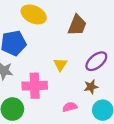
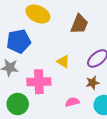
yellow triangle: (60, 64) -> (63, 62), turned -32

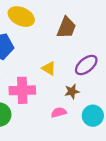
brown star: (92, 83) -> (72, 91), moved

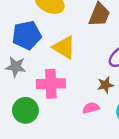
yellow triangle: (49, 68) -> (64, 47), moved, size x1.5

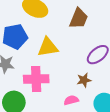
yellow triangle: (64, 47) -> (48, 47), turned -40

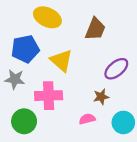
yellow triangle: (48, 47) -> (61, 61), turned 50

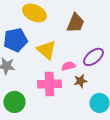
pink cross: (49, 96) -> (49, 84), moved
pink semicircle: (87, 119) -> (68, 66), moved

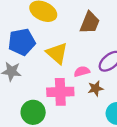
green circle: (14, 102) -> (33, 112), moved

